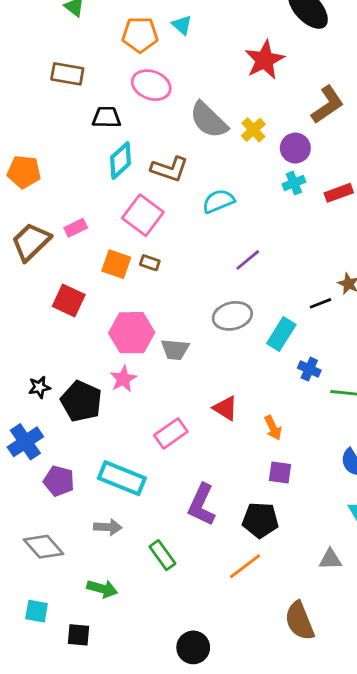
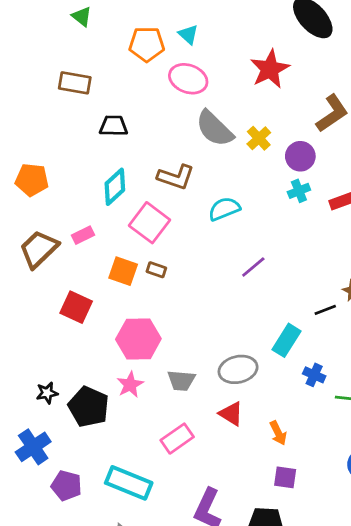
pink ellipse: (151, 85) -> (188, 79), moved
cyan diamond: (120, 161) -> (115, 187), moved
gray ellipse: (232, 316) -> (238, 369), moved
gray trapezoid: (175, 349) -> (181, 380), moved

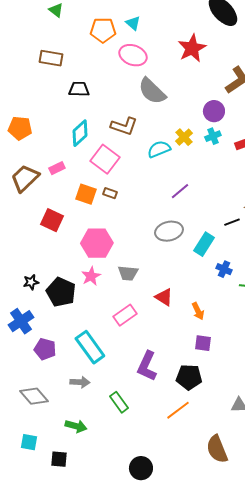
yellow cross: (259, 138) -> (184, 137), moved
gray ellipse: (238, 369) -> (169, 231), moved
cyan rectangle: (129, 483) -> (90, 347), turned 32

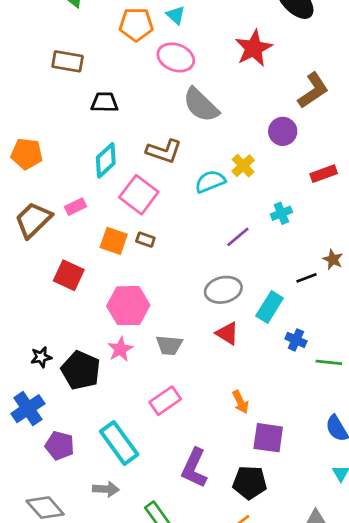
cyan cross: (213, 136) -> (281, 213), moved
red triangle: (164, 297) -> (227, 333), moved
orange arrow: (198, 311) -> (240, 402), moved
purple square: (203, 343) -> (268, 438), size x1.4

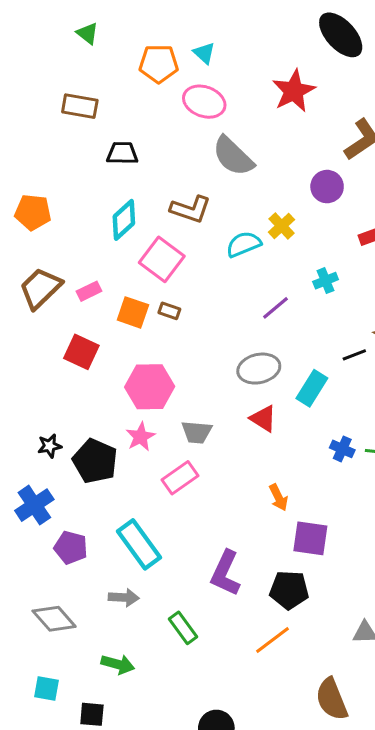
pink rectangle: (75, 207) -> (89, 291), moved
blue cross: (296, 340) -> (342, 449), moved
pink rectangle: (165, 401) -> (180, 478), moved

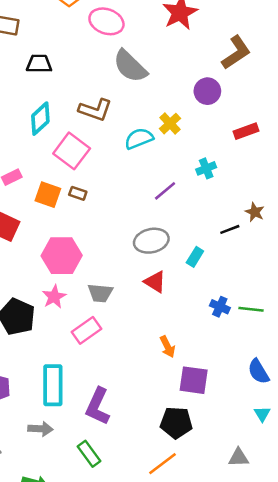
cyan rectangle: (312, 388) -> (195, 257), size x0.7
cyan rectangle: (139, 544) -> (53, 385), turned 36
purple L-shape: (225, 573) -> (98, 406), moved

